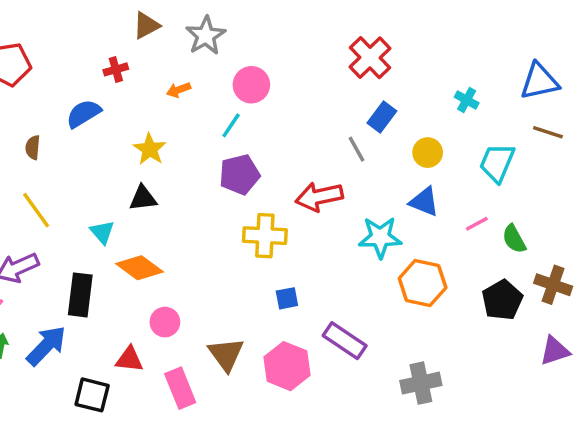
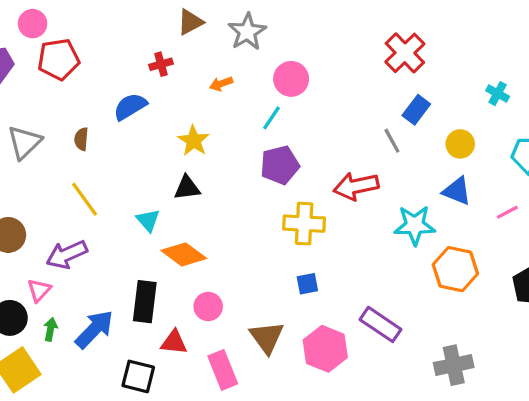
black rectangle: (80, 295) -> (145, 302), moved
blue square: (287, 298) -> (307, 284), moved

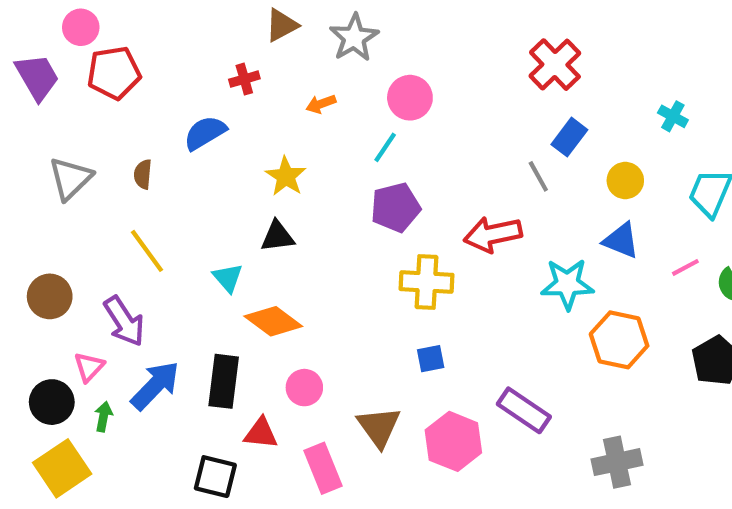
purple arrow: (67, 254) -> (124, 321), turned -99
blue arrow: (94, 329) -> (155, 385), moved

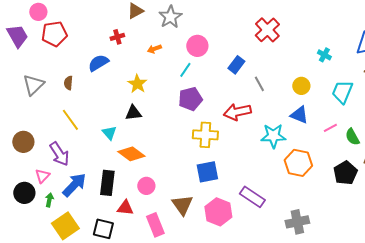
blue rectangle: (569, 137) -> (236, 65), moved
blue square: (431, 359) -> (207, 172), size x1.6
yellow square: (62, 468) -> (65, 226), moved

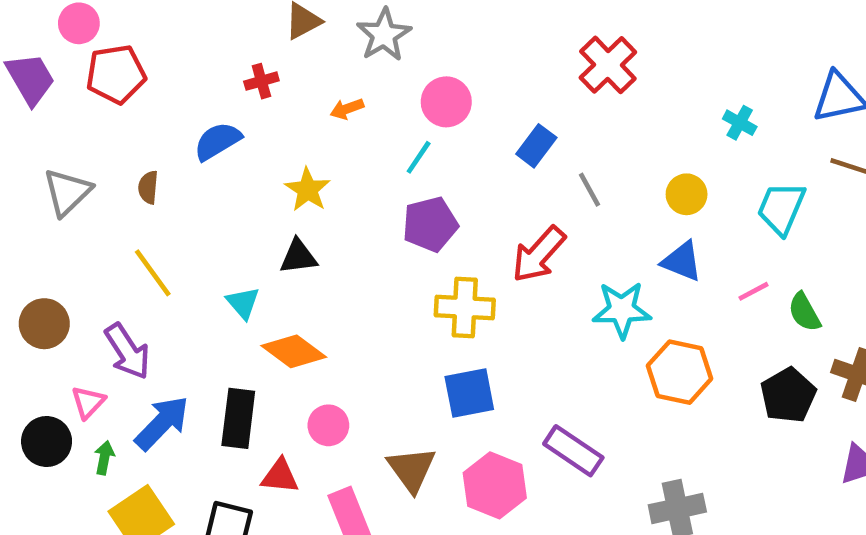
red arrow: (237, 112) -> (539, 254), turned -36

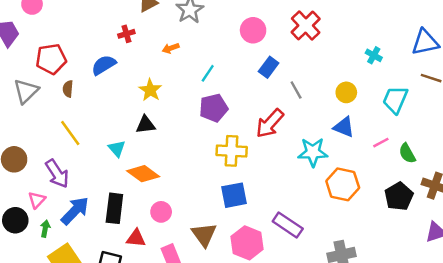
red pentagon: (116, 74) -> (51, 59), moved
pink circle: (446, 102) -> (253, 30), moved

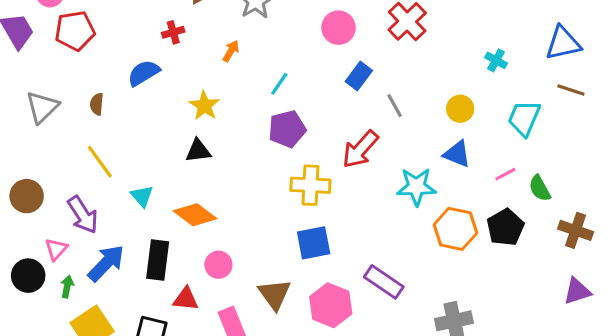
orange arrow: (171, 48) -> (231, 51), turned 140
red pentagon: (51, 59) -> (75, 31), moved
cyan triangle: (117, 149) -> (142, 196), moved
black pentagon: (399, 196) -> (505, 227), moved

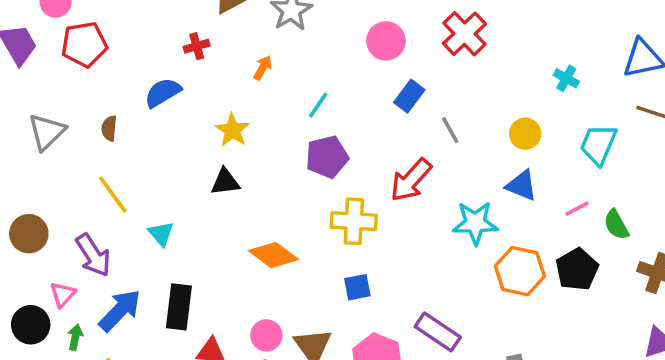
orange diamond: (195, 215) -> (273, 255), moved
blue square: (314, 243) -> (357, 287), size x0.7
pink circle: (218, 265) -> (266, 335), moved

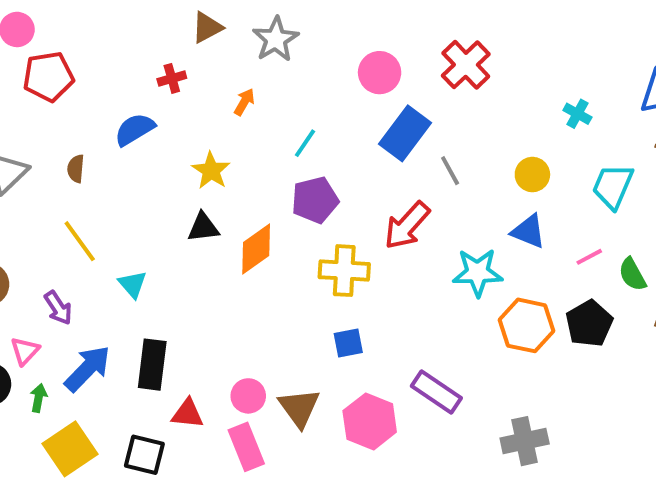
blue rectangle: (409, 96) -> (405, 133), size x1.5
purple arrow: (93, 255) -> (58, 308), size x0.7
orange diamond: (273, 255) -> (256, 249), moved, turned -72

